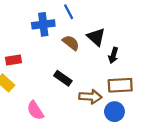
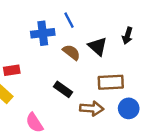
black arrow: (113, 55) -> (127, 36), moved
brown rectangle: (120, 85) -> (111, 82), moved
blue circle: (114, 112) -> (129, 108), moved

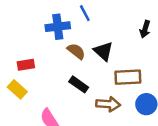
black triangle: (98, 46) -> (103, 51), moved
brown semicircle: (71, 52) -> (76, 51), moved

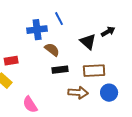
black arrow: (145, 29) -> (108, 32), turned -136
black triangle: (103, 51) -> (88, 42), moved
black rectangle: (79, 84) -> (60, 70), moved, turned -42

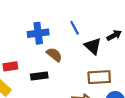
blue line: (59, 19) -> (75, 28), moved
black rectangle: (60, 70) -> (39, 76), moved

